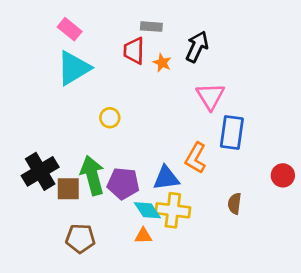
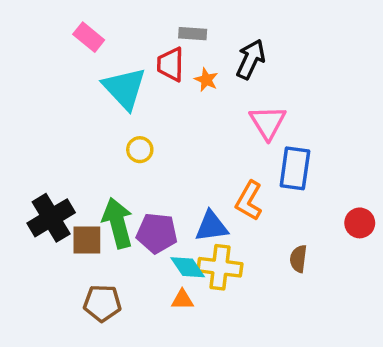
cyan triangle: (74, 68) -> (124, 88), moved, turned -42

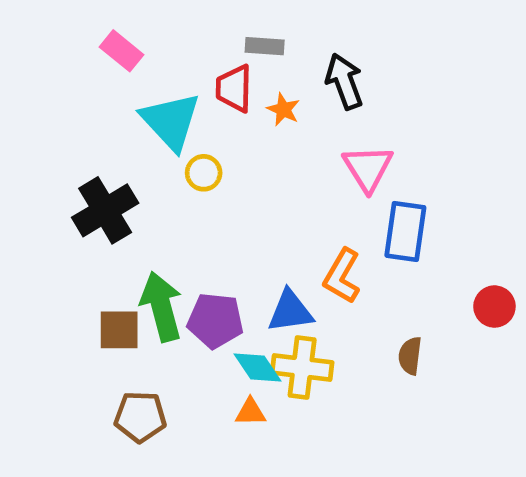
black arrow: (251, 59) -> (344, 81), turned -45
yellow circle: (140, 150) -> (204, 173), moved
black cross: (51, 218) -> (105, 210), moved

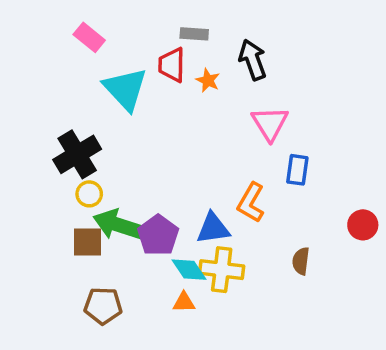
yellow circle: (204, 173) -> (89, 194), moved
blue rectangle: (405, 231) -> (297, 170), size x0.7
green arrow: (161, 307) -> (118, 225), turned -57
purple pentagon: (215, 321) -> (158, 235), turned 30

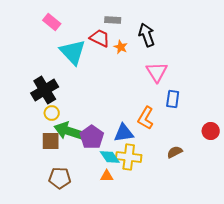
red trapezoid: (172, 65) -> (100, 38), turned 115
brown semicircle: (301, 261) -> (175, 152), turned 56

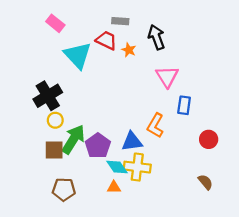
green arrow: (69, 131) -> (73, 139), turned 104
red circle: (211, 131) -> (209, 139), moved
brown semicircle: (175, 152) -> (205, 182), moved, turned 77

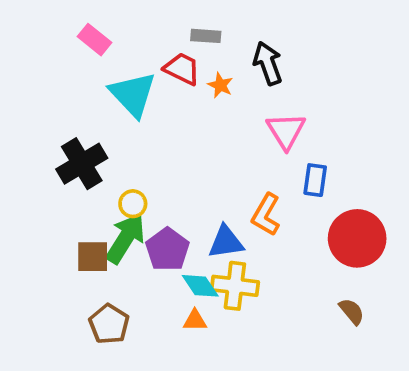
yellow circle: (55, 120) -> (133, 204), moved
red circle: (209, 139) -> (357, 238), size x1.8
brown pentagon: (64, 189) -> (109, 324), turned 30

